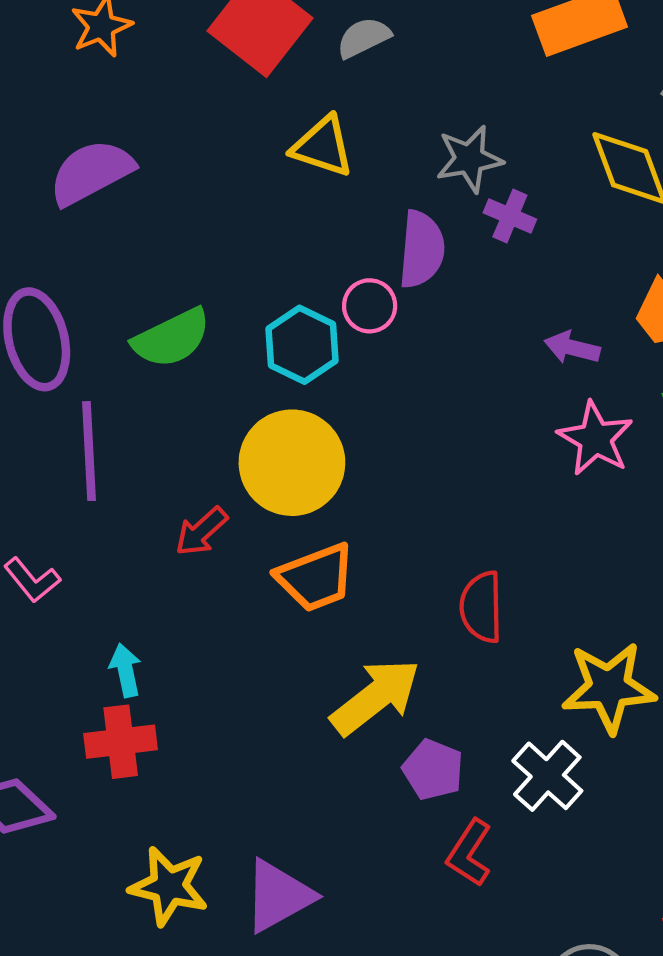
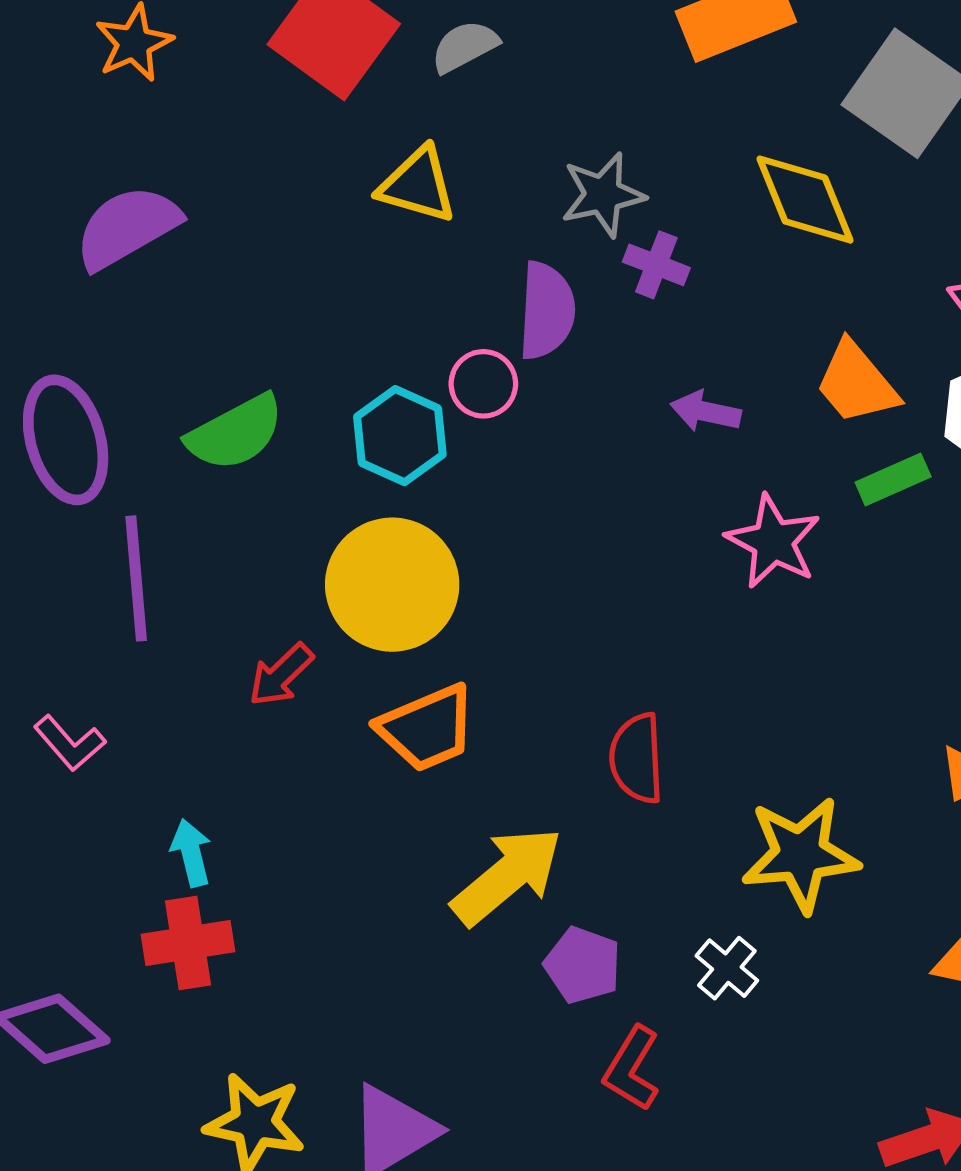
purple arrow: (572, 348) -> (706, 412), moved
white cross: (547, 776) -> (727, 968), size x0.7

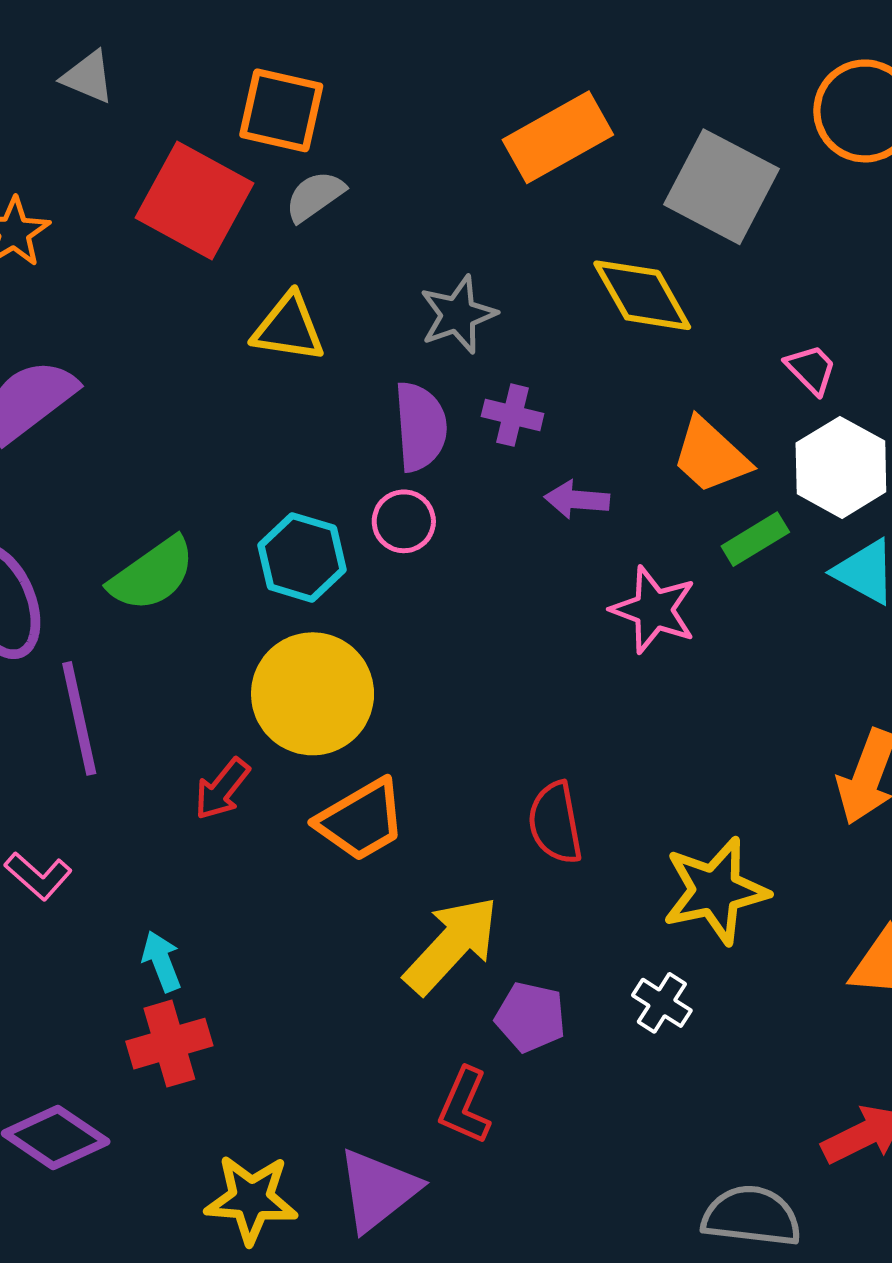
purple cross: (656, 265) -> (513, 415), moved
pink circle: (483, 384) -> (404, 521), moved
red L-shape: (632, 1069) -> (465, 1106), moved

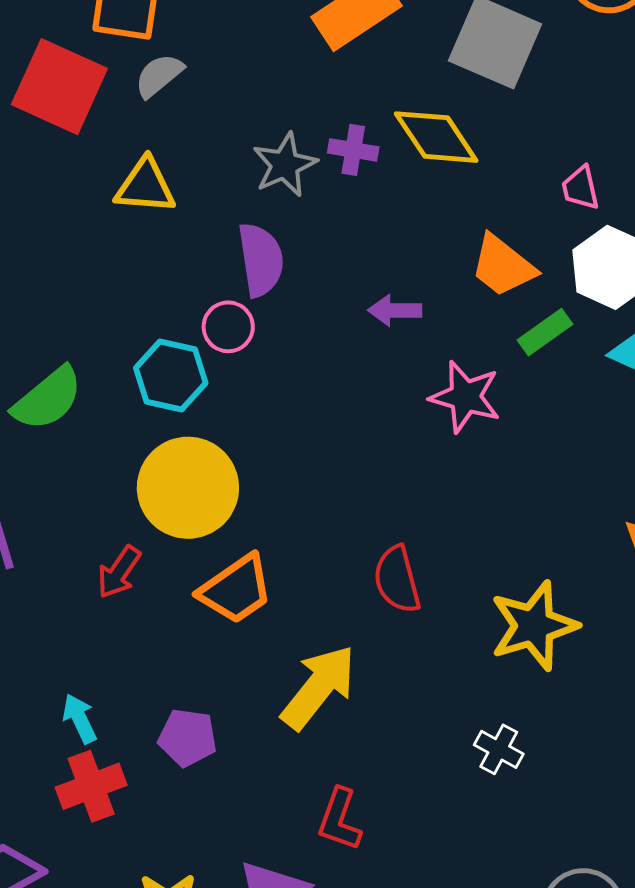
pink trapezoid: (811, 369) -> (580, 188), turned -144
purple cross: (513, 415) -> (353, 150), moved
pink circle: (404, 521) -> (228, 327), moved
white cross: (662, 1003) -> (499, 749), moved
purple pentagon: (530, 1017) -> (188, 738), moved

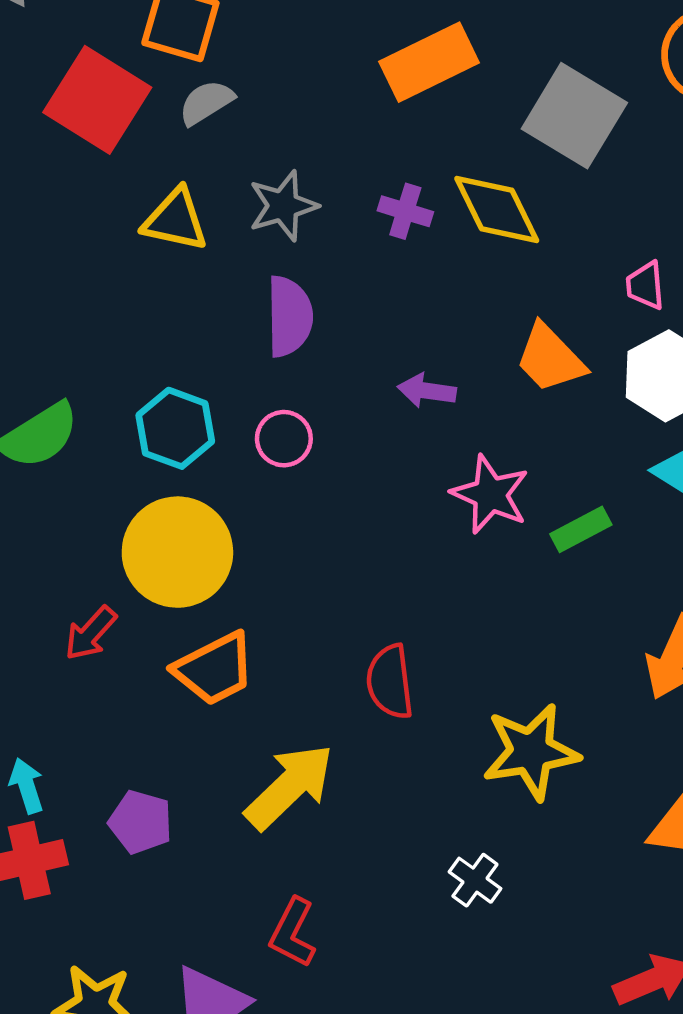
gray star: (285, 165) -> (283, 206), moved
pink circle: (228, 327) -> (284, 439), moved
green rectangle: (545, 332) -> (581, 529), moved

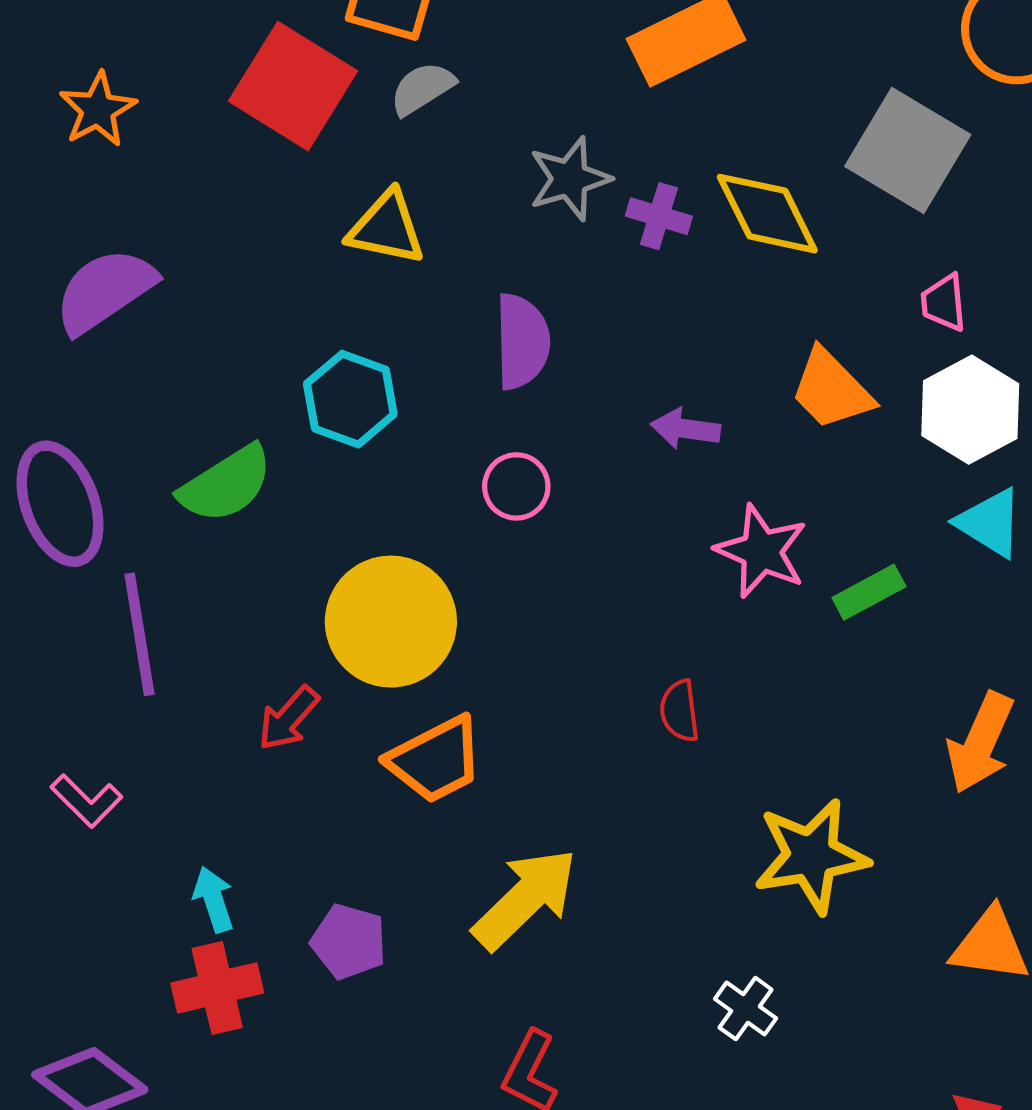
gray square: (574, 116) -> (908, 150), moved
gray star: (283, 206) -> (570, 179), moved
cyan hexagon: (175, 428) -> (350, 399), moved
red semicircle: (390, 682) -> (680, 711), moved, size x0.7

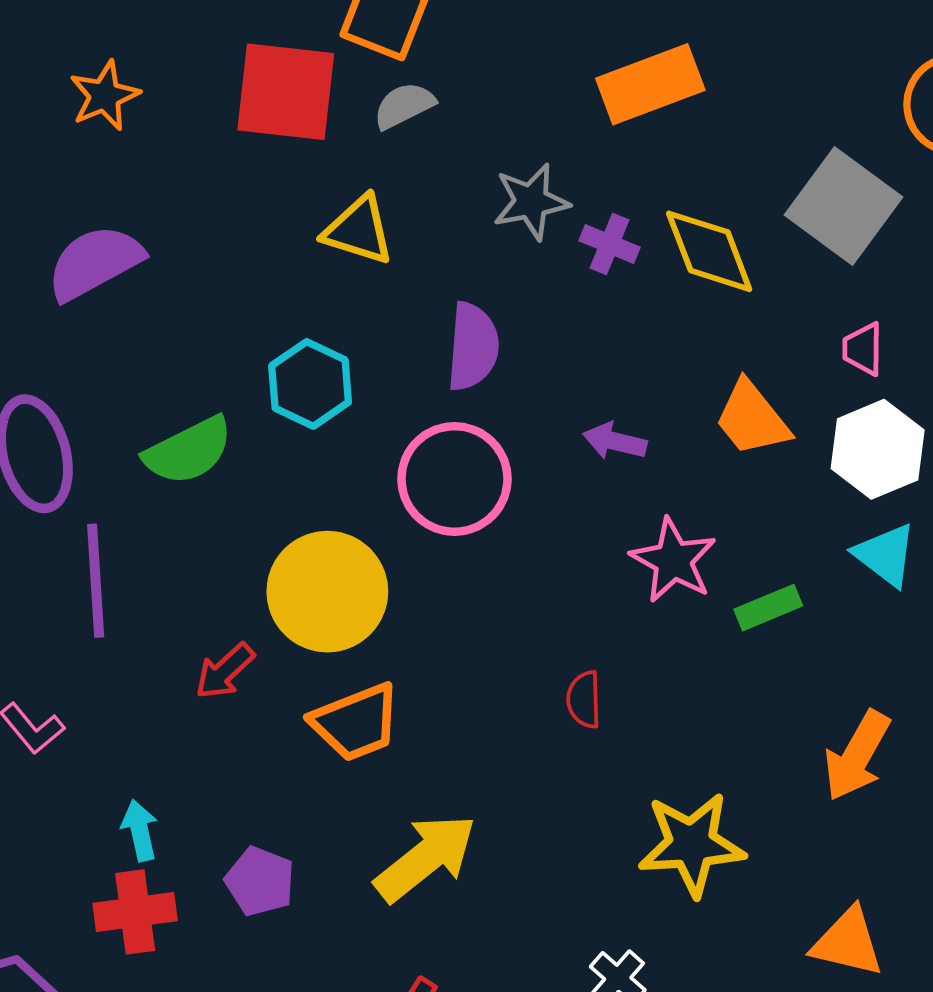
red square: (293, 86) -> (286, 92), turned -31
pink circle: (516, 486) -> (454, 479), size x1.8

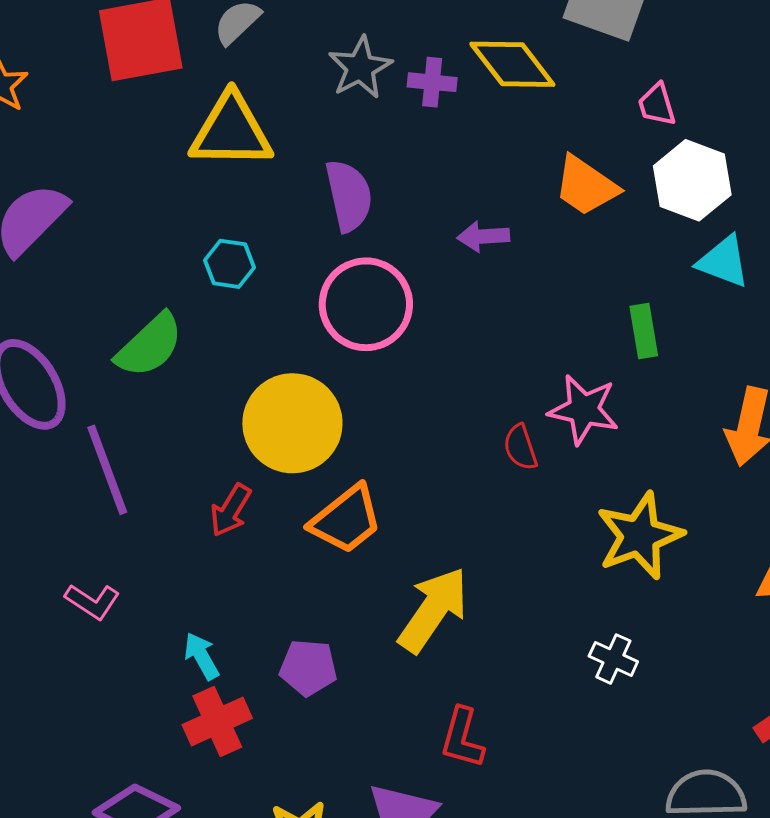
yellow triangle: (359, 230) -> (231, 131), size x1.4
cyan hexagon: (310, 384) -> (229, 264), size x0.7
pink star: (673, 560) -> (584, 410), moved
green rectangle: (768, 608) -> (644, 331), turned -60

